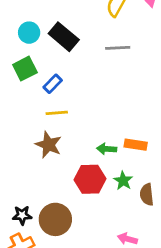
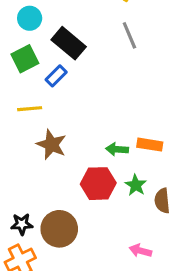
black rectangle: (64, 37) -> (69, 43), moved
gray line: (118, 48) -> (129, 35), turned 70
yellow line: (57, 113) -> (30, 109), moved

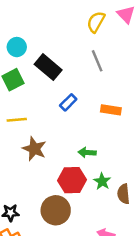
blue rectangle: (56, 76) -> (68, 102), moved
orange rectangle: (150, 145) -> (111, 110), moved
brown circle: (59, 229) -> (56, 210), moved

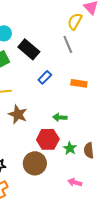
yellow semicircle: (96, 22) -> (75, 21), moved
green star: (102, 181) -> (70, 148), moved

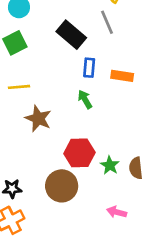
black rectangle: (29, 49) -> (71, 35), moved
blue rectangle: (45, 77) -> (89, 68), moved, turned -40
green arrow: (60, 117) -> (85, 99), moved, turned 56

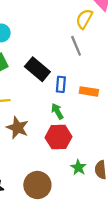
black rectangle: (71, 35) -> (37, 69), moved
red hexagon: (79, 153) -> (58, 137), moved

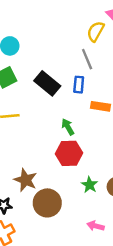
blue rectangle: (61, 84) -> (79, 85), moved
brown star: (18, 128) -> (26, 180), moved

